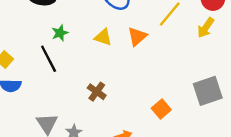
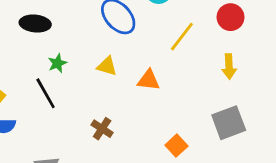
yellow arrow: (206, 28) -> (229, 66), moved, turned -35
orange triangle: (137, 36) -> (149, 80), moved, turned 50

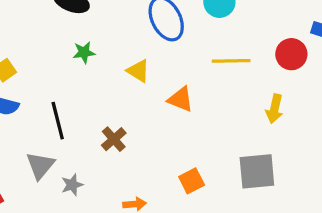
yellow line: (182, 37) -> (231, 61), turned 36
black line: (46, 93) -> (58, 121), moved

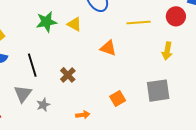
green star: (84, 52) -> (46, 22), size x1.5
yellow triangle: (138, 71) -> (74, 24), moved

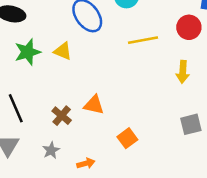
orange triangle: (108, 48) -> (94, 105), moved
gray square: (158, 91) -> (191, 124), moved, size x0.7
gray star: (43, 105) -> (51, 150), moved

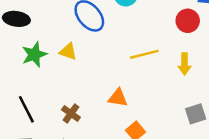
yellow line: (143, 40) -> (144, 54), moved
orange triangle: (94, 105) -> (118, 98), moved

